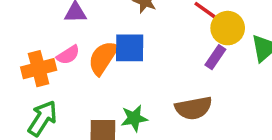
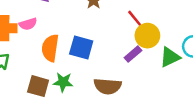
blue square: (130, 48) -> (81, 47), moved
orange semicircle: (103, 58) -> (50, 48), moved, turned -40

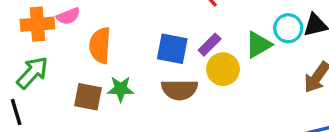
yellow circle: (147, 36) -> (223, 69), moved
blue square: (81, 47) -> (172, 49), moved

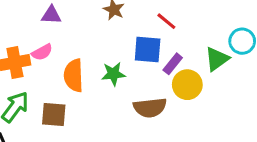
blue square: (172, 49) -> (148, 50), moved
green star: (121, 89) -> (113, 74), moved
brown square: (88, 97) -> (54, 115), moved

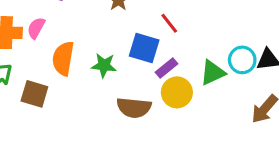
pink semicircle: (42, 52) -> (36, 28), turned 135

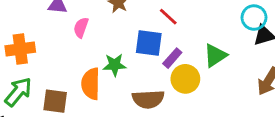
pink semicircle: (36, 28) -> (81, 28), moved
orange semicircle: (63, 58) -> (91, 84), moved
cyan circle: (242, 60) -> (254, 18), moved

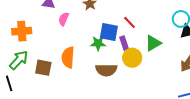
red line: (168, 17) -> (130, 22), moved
purple rectangle: (172, 58) -> (124, 43), turned -64
green star: (115, 65) -> (98, 43), moved

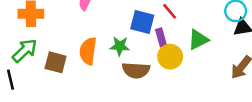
green star: (98, 43) -> (120, 46), moved

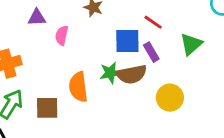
yellow circle: (170, 57) -> (170, 98), moved
brown semicircle: (136, 70) -> (132, 74), moved

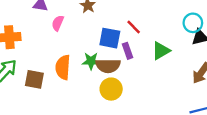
yellow circle: (170, 98) -> (111, 89), moved

